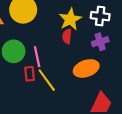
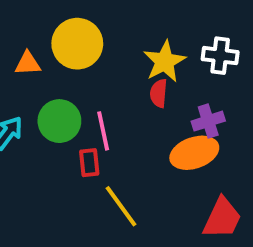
purple cross: (100, 42) -> (208, 121), moved
yellow line: (47, 80) -> (121, 206), moved

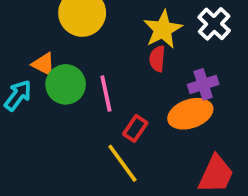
white cross: (220, 56) -> (214, 24), turned 36
orange triangle: (28, 63) -> (44, 64), moved, turned 30
red rectangle: (89, 163) -> (135, 128), moved, turned 40

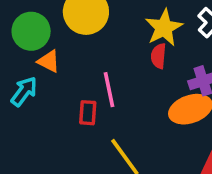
green circle: (66, 84) -> (31, 31), moved
red rectangle: (135, 128) -> (88, 113), moved, turned -30

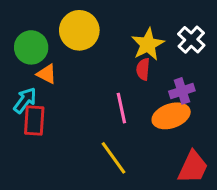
pink line: (109, 90) -> (121, 108), moved
red rectangle: (88, 113) -> (34, 121), moved, size x1.4

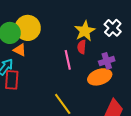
yellow circle: (79, 30) -> (28, 28), moved
pink line: (121, 108) -> (68, 60), moved

